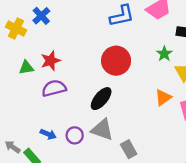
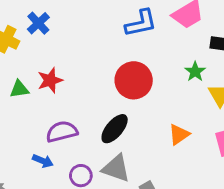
purple semicircle: (54, 88) -> (62, 132), moved
orange triangle: (163, 97) -> (179, 135), moved
blue arrow: (48, 134) -> (43, 161), moved

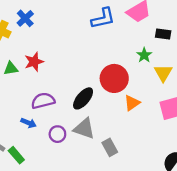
red circle: (134, 80) -> (114, 78), moved

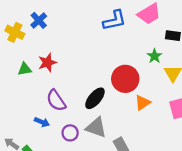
purple semicircle: (43, 101) -> (56, 100), turned -110

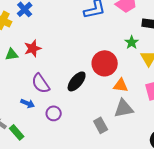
orange triangle: (143, 103) -> (121, 85), turned 42
gray triangle: (96, 128) -> (124, 108), moved, turned -30

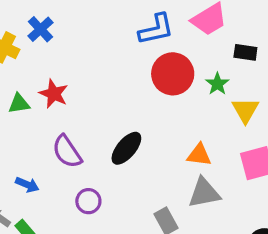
red star: (33, 48) -> (54, 94), turned -30
red circle: (105, 63) -> (173, 74), moved
blue arrow: (28, 103) -> (27, 185), moved

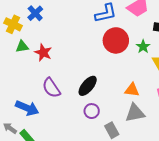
green triangle: (19, 104) -> (22, 47), moved
blue arrow: (27, 185) -> (27, 108), size x1.6
purple circle: (88, 201) -> (92, 111), moved

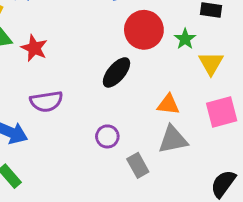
black ellipse: (88, 86) -> (116, 72), moved
purple semicircle: (51, 88) -> (46, 101), turned -65

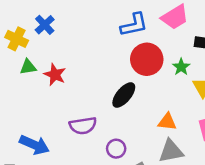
purple semicircle: (46, 101) -> (83, 126), moved

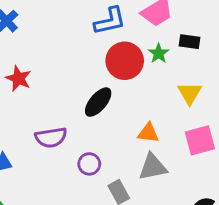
green star: (181, 67) -> (159, 53), moved

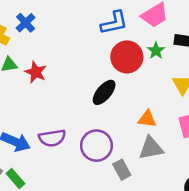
purple semicircle: (51, 137) -> (52, 138), moved
purple circle: (89, 164) -> (96, 146), size x1.6

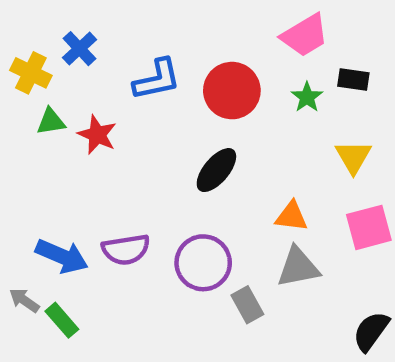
blue L-shape: (114, 23) -> (157, 80), moved
red circle: (127, 57) -> (232, 91), moved

